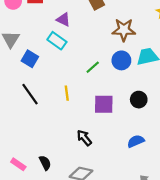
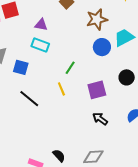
green line: (93, 67) -> (70, 68), moved
black arrow: (84, 138) -> (100, 119), moved

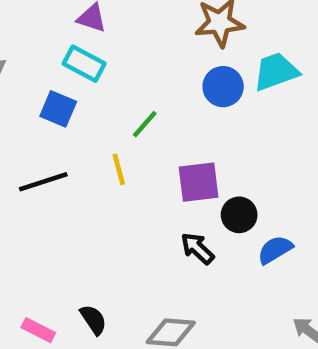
blue square: (21, 67) -> (58, 109), moved
black circle: (127, 77) -> (239, 215), moved
black line: (29, 99) -> (43, 182), turned -65

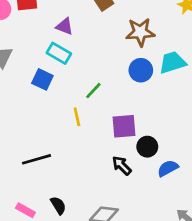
black line: (43, 182) -> (36, 159), moved

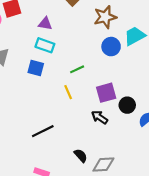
green line: (93, 91) -> (77, 69), turned 32
black arrow: (122, 166) -> (100, 117), moved
black semicircle: (58, 205) -> (81, 156), moved

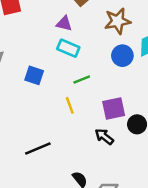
purple triangle: (45, 24) -> (64, 24), moved
cyan rectangle: (45, 45) -> (68, 48), moved

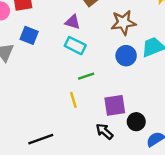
blue square: (34, 75) -> (29, 35), moved

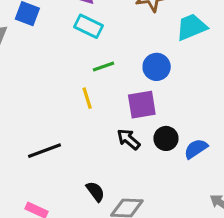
blue circle: (126, 56) -> (157, 67), moved
black circle: (136, 122) -> (166, 138), moved

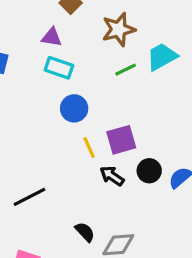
green line: (103, 67) -> (126, 70), moved
blue circle: (157, 67) -> (74, 108), moved
yellow line: (87, 98) -> (89, 147), moved

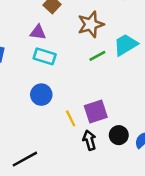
blue circle: (74, 108) -> (41, 95), moved
black arrow: (112, 176) -> (89, 140), turned 42

